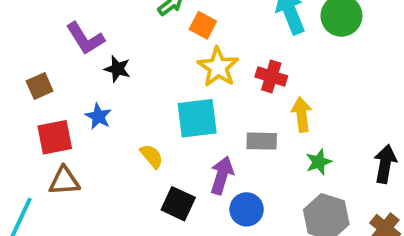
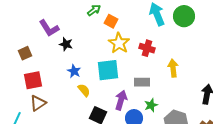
yellow arrow: (302, 114) -> (173, 68), moved
blue star: (98, 116) -> (74, 71), moved
green star: (319, 162) -> (151, 105), moved
brown triangle: (64, 181) -> (38, 103), turned -30

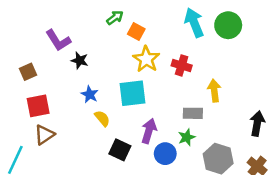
gray rectangle: (142, 82) -> (193, 113), moved

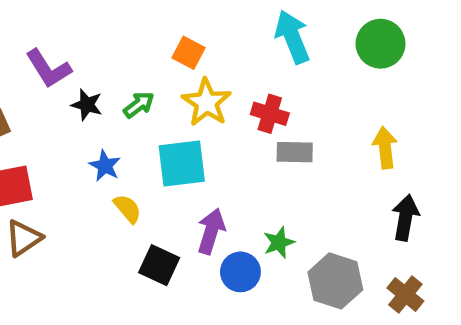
green arrow: (115, 18) -> (139, 105), moved
green circle: (228, 25) -> (381, 44), moved
yellow arrow: (214, 91) -> (385, 148), moved
gray rectangle: (193, 113) -> (295, 152), moved

